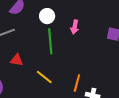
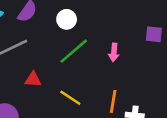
pink arrow: (75, 27) -> (114, 52), moved
green line: (50, 41) -> (74, 51), turned 60

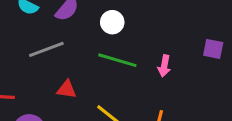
green line: (74, 51) -> (117, 60), turned 52

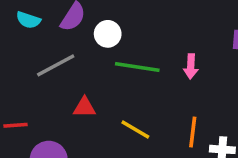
white circle: (112, 22) -> (108, 34), moved

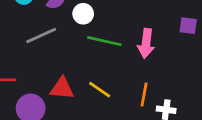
pink arrow: (191, 66) -> (146, 43), size x1.5
red triangle: (85, 107) -> (62, 88), moved, size x1.4

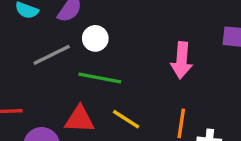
white circle: (83, 14) -> (95, 38), moved
green line: (104, 41) -> (100, 78), moved

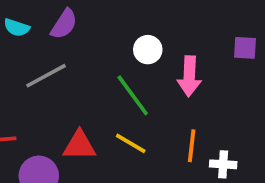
white circle: (95, 38) -> (148, 50), moved
green line: (100, 78) -> (133, 95), moved, turned 45

